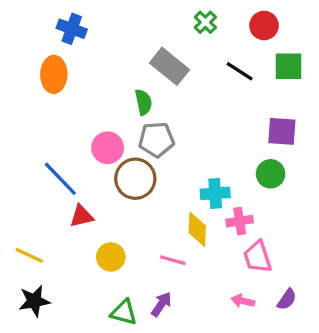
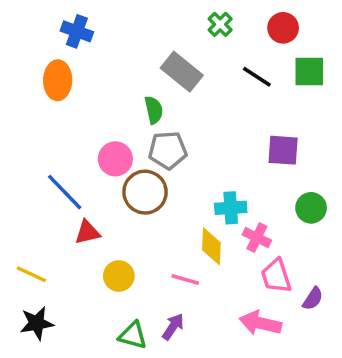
purple square: (282, 131) -> (283, 150), moved
green circle: (271, 174) -> (311, 208), moved
pink cross: (240, 221) -> (257, 238), turned 35
purple semicircle: (287, 299) -> (313, 299), moved
pink arrow: (243, 301) -> (260, 323), size x1.6

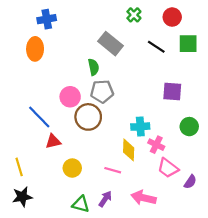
blue cross: (77, 31) -> (47, 19), turned -30
yellow line: (31, 274) -> (19, 167), turned 48
pink trapezoid: (276, 276) -> (168, 168), turned -35
pink arrow: (260, 323) -> (143, 198), moved

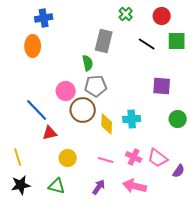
gray rectangle: (111, 44) -> (104, 41), turned 65
pink cross: (156, 145) -> (134, 157), moved
yellow diamond: (129, 150) -> (107, 124), moved
green triangle: (81, 204) -> (57, 186), moved

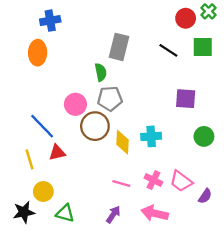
green cross: (126, 14) -> (209, 11), moved
yellow line: (18, 157) -> (30, 159), moved
yellow circle: (68, 158) -> (43, 192), moved

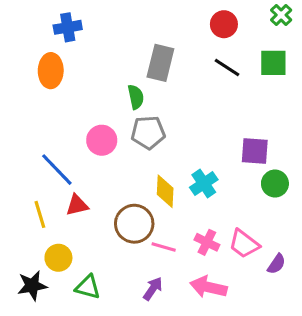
red circle: (186, 18) -> (224, 24), moved
purple square: (186, 99) -> (255, 151), moved
brown circle: (95, 126) -> (134, 224), moved
cyan cross: (151, 136) -> (204, 184), turned -30

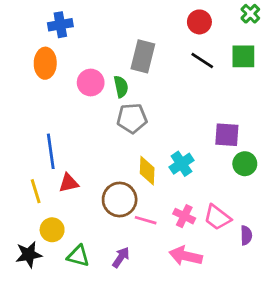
pink circle: (102, 140) -> (91, 82), moved
blue line: (57, 170) -> (51, 151), turned 36
purple semicircle: (276, 264) -> (246, 235), turned -36
purple arrow: (153, 289) -> (121, 257), moved

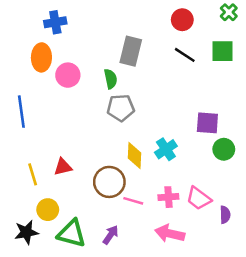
pink circle: (91, 82) -> (68, 75), moved
blue line: (51, 151) -> (21, 112), moved
pink cross: (184, 216) -> (168, 197), turned -30
green triangle: (78, 256) -> (72, 234), size x1.4

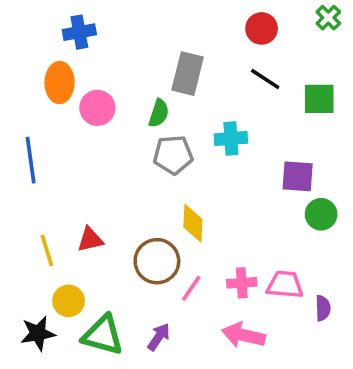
green square: (223, 51) -> (319, 99), moved
green semicircle: (111, 79) -> (159, 113), turned 30
cyan cross: (166, 149) -> (231, 138), moved, turned 30
pink trapezoid: (199, 198) -> (285, 285), turned 148
pink line: (133, 201) -> (191, 288), turned -72

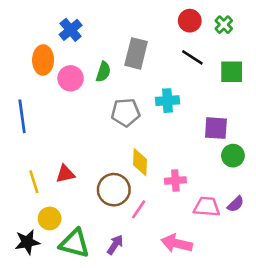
green cross: (328, 18) -> (224, 25), moved
blue cross: (79, 32) -> (71, 30), moved, turned -30
green semicircle: (159, 113) -> (103, 72), moved
pink cross: (242, 283) -> (175, 181), moved
purple semicircle: (323, 308) -> (236, 204), moved, turned 48

